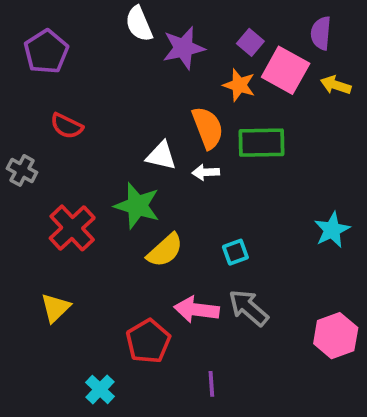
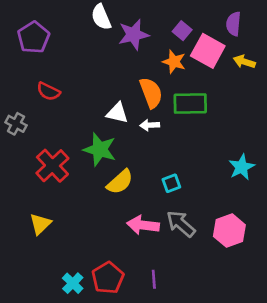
pink hexagon: (336, 336) -> (229, 231), moved
red pentagon: (148, 341) -> (108, 278), moved

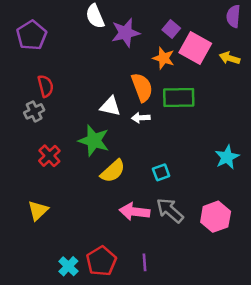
purple semicircle: (233, 24) -> (233, 16), moved
red semicircle: (48, 91) -> (46, 86), turned -130
gray cross: (16, 124) -> (34, 111), moved, turned 36
red cross: (52, 166) -> (49, 156), size x0.7

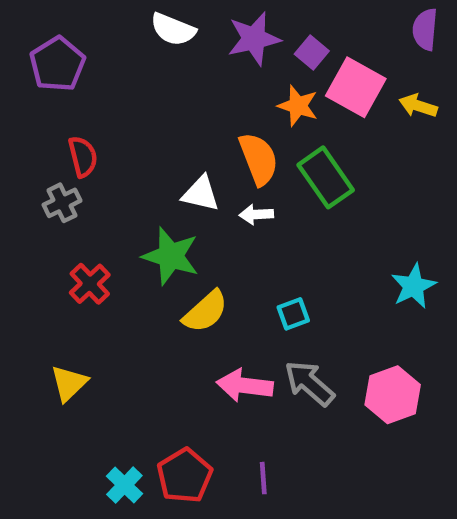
white semicircle: (95, 16) -> (173, 29), turned -45
purple star: (126, 33) -> (254, 39), moved
green rectangle: (179, 97) -> (326, 177), turned 56

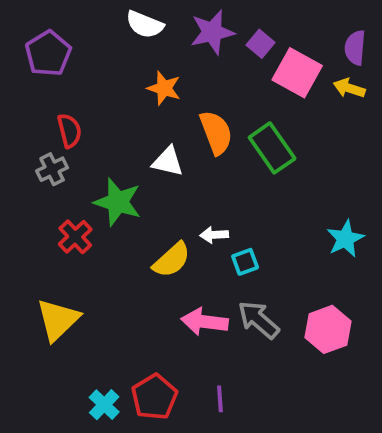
purple semicircle: (425, 29) -> (355, 48), moved
orange star: (298, 106) -> (164, 88), moved
white arrow: (256, 214) -> (214, 235), moved
green star: (171, 256) -> (118, 202), moved
yellow triangle: (69, 383) -> (58, 320), size x1.4

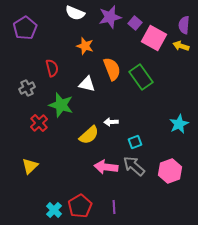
red semicircle: (69, 131) -> (52, 68), moved
cyan square: (245, 262) -> (135, 142), moved
yellow triangle: (58, 320) -> (30, 166), size x0.7

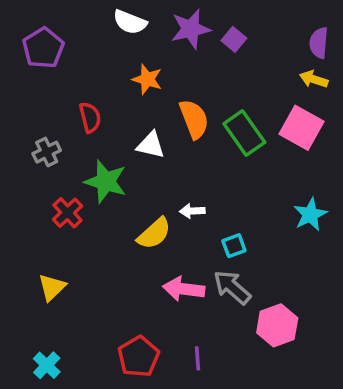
pink square: (154, 38) -> (302, 128), moved
pink hexagon: (170, 171) -> (277, 325), moved
cyan cross: (54, 210) -> (47, 365), moved

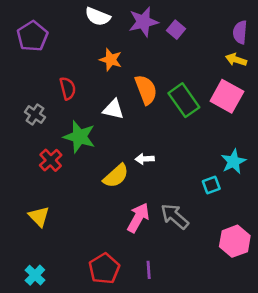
gray cross: (47, 152) -> (35, 115), turned -30
cyan square: (234, 246) -> (211, 185), moved
yellow triangle: (52, 287) -> (39, 216), turned -30
pink arrow: (184, 289) -> (138, 218), turned 112
pink hexagon: (277, 325) -> (235, 241), moved

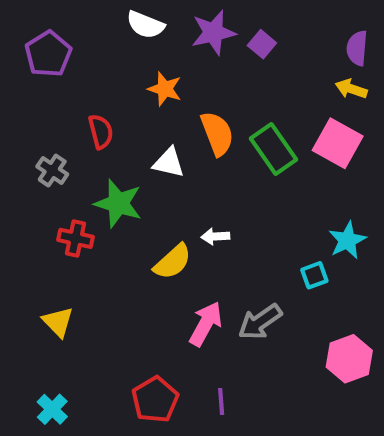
red cross: (51, 160) -> (75, 238), turned -35
gray arrow: (175, 216) -> (260, 322), turned -76

